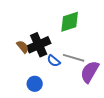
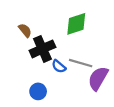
brown semicircle: (23, 47) -> (25, 30), moved

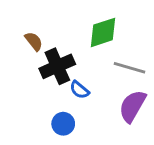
gray line: (81, 63) -> (130, 68), moved
blue circle: (38, 91) -> (63, 124), moved

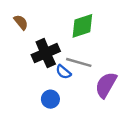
brown semicircle: (34, 41) -> (21, 22), moved
gray line: (130, 68) -> (79, 62), moved

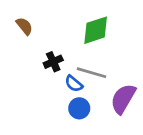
black cross: (46, 53) -> (53, 62), size x0.6
blue circle: (50, 99) -> (79, 108), moved

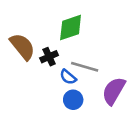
brown semicircle: (24, 26) -> (22, 47), moved, size x1.6
green diamond: (96, 30) -> (71, 27), moved

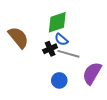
black cross: (49, 57) -> (50, 49), moved
blue semicircle: (68, 77) -> (61, 40), moved

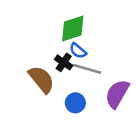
brown semicircle: (18, 38) -> (41, 79), moved
black cross: (50, 49) -> (64, 62), turned -32

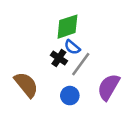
gray line: (87, 69) -> (81, 64), turned -70
brown semicircle: (41, 79) -> (26, 85), moved

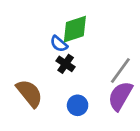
blue semicircle: (72, 47) -> (59, 44), moved
gray line: (81, 64) -> (120, 71), moved

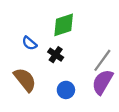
blue semicircle: (59, 44) -> (29, 43), moved

